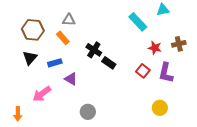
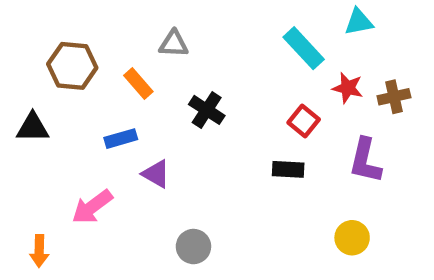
gray triangle: (69, 20) -> (174, 44), moved
red star: (155, 48) -> (348, 88), moved
black triangle: (30, 58) -> (33, 128), moved, turned 49
black rectangle: (109, 63) -> (288, 169), moved, turned -32
red square: (143, 71) -> (304, 121), moved

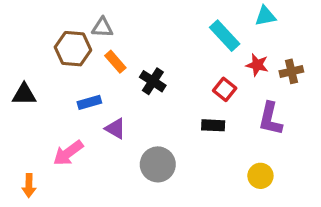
gray triangle: (174, 44) -> (102, 27), moved
brown hexagon: (72, 66) -> (73, 49), moved
orange rectangle: (138, 83) -> (115, 62), moved
gray circle: (193, 247) -> (158, 164), moved, size x1.4

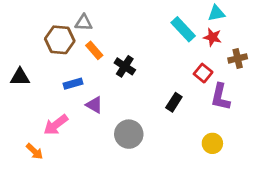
red star: (257, 65) -> (212, 37), moved
red square: (225, 89) -> (203, 73), moved
black rectangle: (213, 125) -> (174, 102), turned -60
orange arrow: (29, 186) -> (35, 151), moved, turned -48

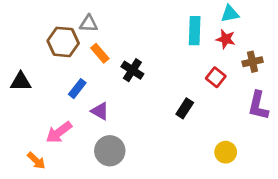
cyan rectangle: (183, 29) -> (195, 31), turned 45
blue rectangle: (73, 84) -> (77, 89), turned -36
purple L-shape: (220, 97) -> (258, 106), moved
gray circle: (129, 134) -> (110, 151), moved

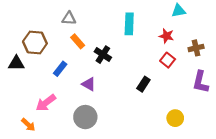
cyan rectangle: (195, 31) -> (129, 24), moved
red star: (226, 39) -> (166, 36), moved
brown hexagon: (63, 42) -> (35, 42), moved
purple triangle: (100, 111) -> (89, 84), moved

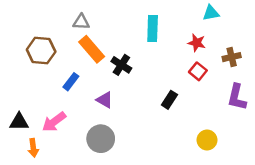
orange rectangle: (78, 41) -> (92, 49), size x1.5
black triangle: (16, 63) -> (19, 122), moved
orange arrow: (28, 125) -> (33, 148), turned 40

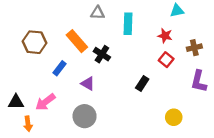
gray triangle: (81, 22) -> (98, 13), moved

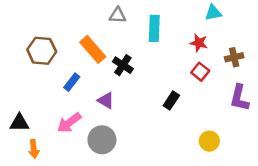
pink arrow: (45, 102) -> (69, 123), moved

